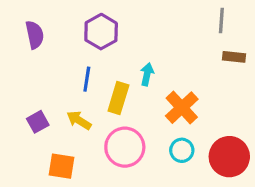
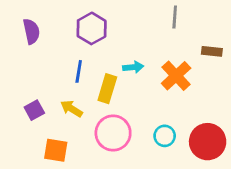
gray line: (221, 20) -> (175, 17), moved
cyan arrow: (147, 74) -> (133, 67), turned 72
orange cross: (182, 108) -> (176, 76), moved

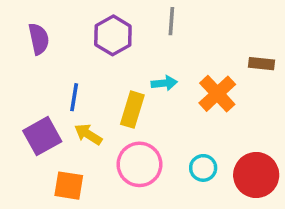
gray line: (175, 17) -> (171, 21), moved
blue line: (79, 71) -> (74, 97), moved
purple square: (34, 110) -> (42, 136), size x1.5

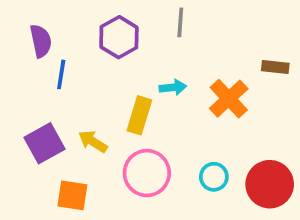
blue line: (74, 97) -> (61, 74), moved

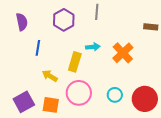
brown rectangle: (275, 67) -> (151, 27), moved
blue line: (61, 74) -> (38, 48), moved
purple square: (44, 143) -> (24, 102), moved
orange square: (72, 195) -> (51, 105), moved

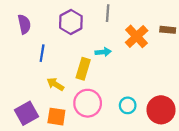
orange cross: (123, 53) -> (137, 36), moved

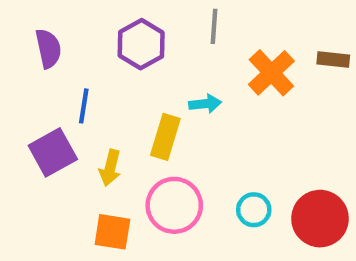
yellow arrow: (55, 84) -> (110, 168), turned -108
purple square: (26, 113) -> (53, 152), moved

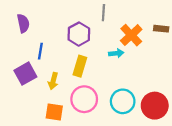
purple hexagon: (141, 44) -> (79, 34), moved
cyan arrow: (205, 104) -> (116, 53), moved
cyan circle: (254, 210) -> (123, 101), size x1.5

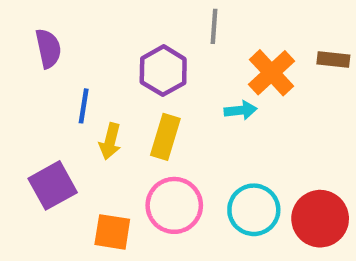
purple square: (25, 74) -> (53, 185), moved
yellow arrow: (53, 81) -> (110, 141), moved

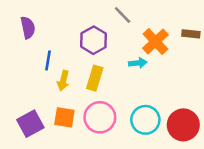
gray line: (214, 26) -> (123, 15), turned -48
purple square: (53, 185) -> (30, 124), moved
orange square: (112, 232) -> (64, 117), moved

